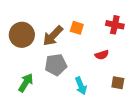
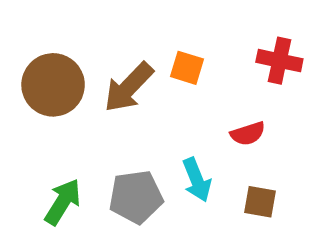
gray pentagon: (56, 65) -> (136, 197), moved
brown square: (118, 83) -> (260, 202), moved
cyan arrow: (81, 86) -> (197, 180), moved

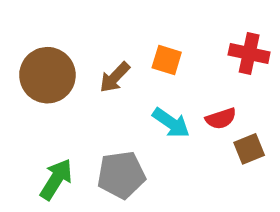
brown arrow: (129, 87) -> (115, 77), size x0.7
cyan arrow: (197, 180) -> (171, 123), moved, turned -33
brown square: (260, 202) -> (249, 149), moved, turned -32

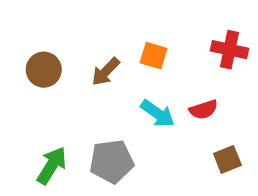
brown circle: (47, 75) -> (44, 70), size x0.7
brown square: (249, 149) -> (227, 159), moved

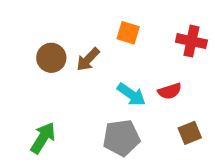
orange square: (154, 56) -> (128, 33), moved
brown circle: (44, 70) -> (51, 58), moved
gray pentagon: (112, 161) -> (121, 138), moved

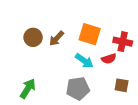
orange square: (128, 33) -> (90, 34), moved, size x1.5
red cross: (191, 41) -> (123, 42), moved
brown square: (190, 133) -> (122, 85), turned 32

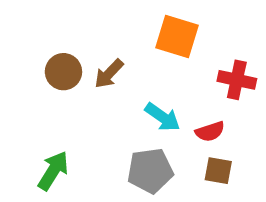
orange square: (90, 34) -> (177, 37), moved
red semicircle: (109, 59) -> (210, 131), moved
brown square: (122, 85) -> (218, 171), moved

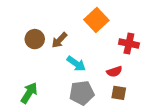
orange square: (177, 37) -> (96, 20), turned 30
cyan arrow: (163, 117) -> (76, 64), moved

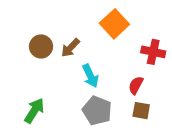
cyan arrow: (76, 64) -> (90, 76), turned 30
red semicircle: (114, 72) -> (136, 85), turned 136
gray pentagon: (82, 93) -> (97, 111), turned 30

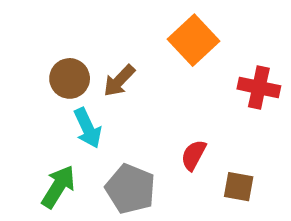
cyan arrow: (90, 76) -> (88, 128), moved
red semicircle: (136, 85) -> (194, 155), moved
gray pentagon: (97, 111) -> (130, 189), moved

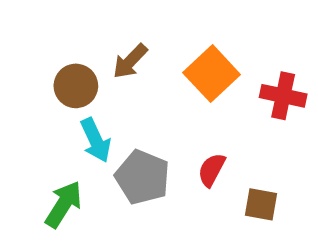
orange square: (194, 40) -> (212, 74), moved
brown arrow: (119, 81) -> (130, 61), moved
gray pentagon: (130, 189) -> (142, 177), moved

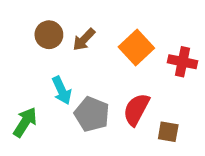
brown circle: (76, 86) -> (49, 35), moved
red semicircle: (212, 170) -> (136, 109), size x1.5
green arrow: (64, 204) -> (25, 122), moved

